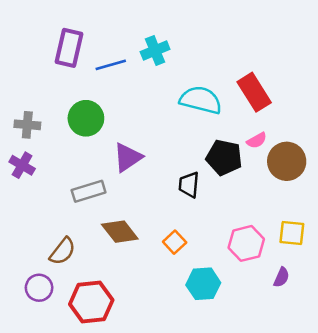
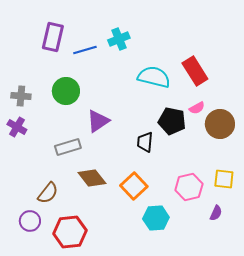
orange square: (175, 242) -> (134, 186), size x1.5

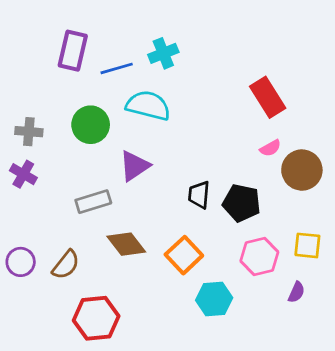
cyan semicircle: (154, 77) -> (148, 106), moved
black pentagon: (172, 121) -> (242, 203), moved
purple circle: (30, 221) -> (21, 262), moved

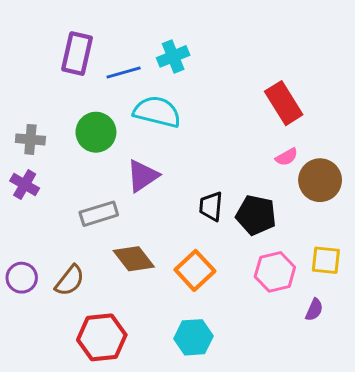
cyan hexagon: (214, 299) -> (193, 337), moved

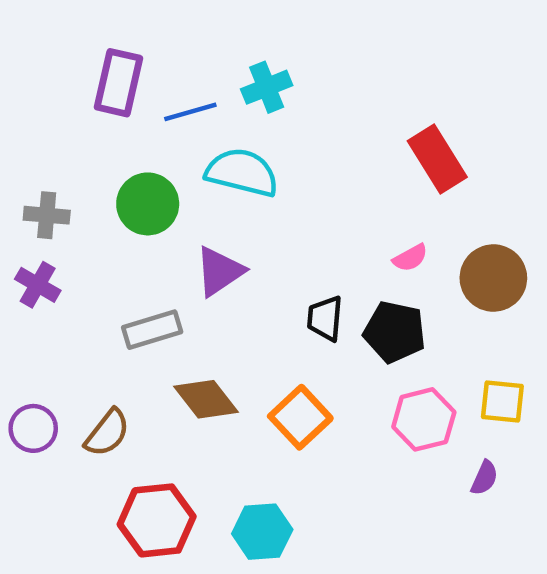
pink semicircle: (287, 157) -> (410, 258), moved
cyan hexagon: (193, 337) -> (262, 532), moved

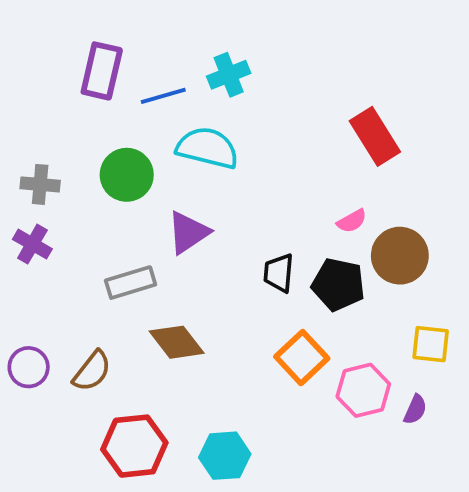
brown circle: (493, 278) -> (400, 256), moved
orange square: (300, 417) -> (302, 358), moved
pink hexagon: (424, 419) -> (363, 390), moved

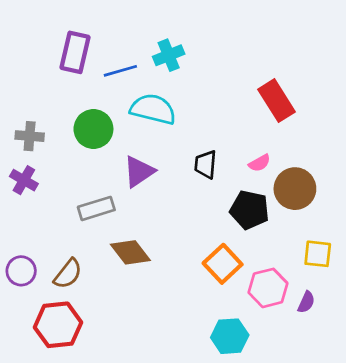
black trapezoid: (279, 273) -> (206, 164), moved
red hexagon: (134, 446) -> (58, 325), moved
cyan hexagon: (225, 456) -> (230, 336), moved

